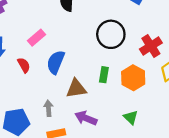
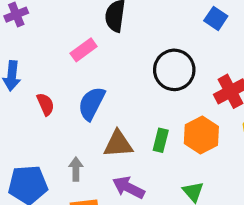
pink rectangle: (37, 38) -> (84, 50), moved
green rectangle: (104, 75) -> (161, 140), moved

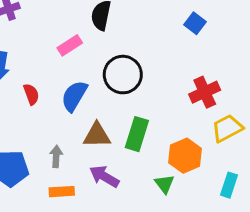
black circle: (174, 70) -> (123, 75), moved
orange hexagon: (201, 135) -> (185, 156), moved
green rectangle: (161, 140) -> (137, 134), size x1.5

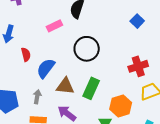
blue semicircle: (74, 96) -> (46, 68), moved

